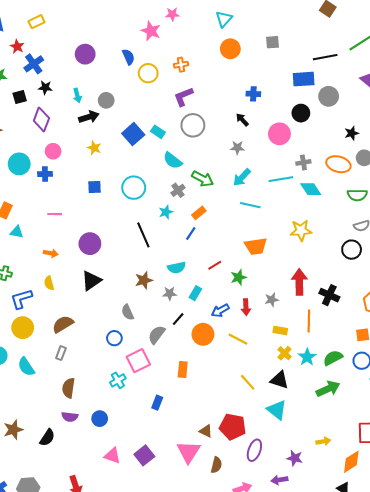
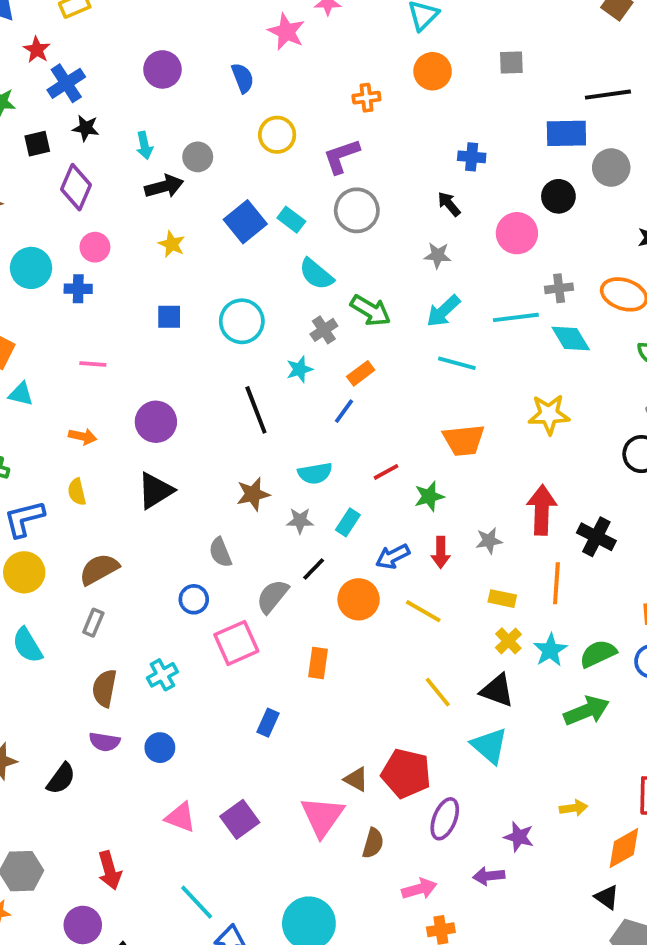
orange cross: (181, 65) -> (366, 98), moved
yellow circle: (148, 73) -> (277, 135), moved
cyan cross: (118, 380) -> (162, 675), moved

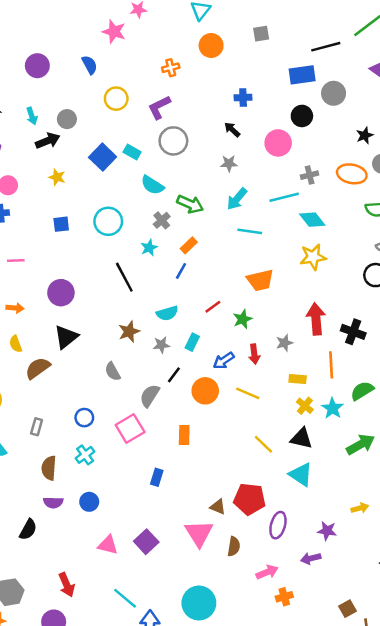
cyan diamond: (571, 339) -> (312, 220), moved
brown semicircle: (99, 569) -> (38, 368), moved
blue circle: (194, 599) -> (84, 418), moved
green semicircle: (598, 654) -> (362, 391), moved

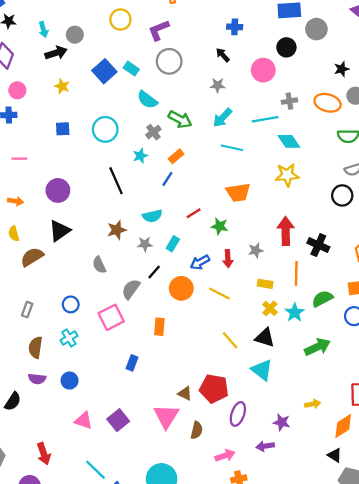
green star: (243, 319) -> (220, 226), turned 30

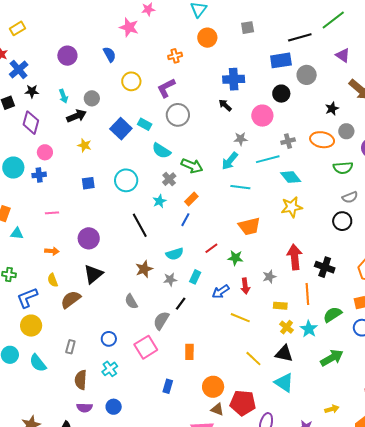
blue cross: (235, 27) -> (234, 79), size x1.5
gray star: (218, 85) -> (241, 139), moved
orange circle: (181, 288) -> (213, 387), moved

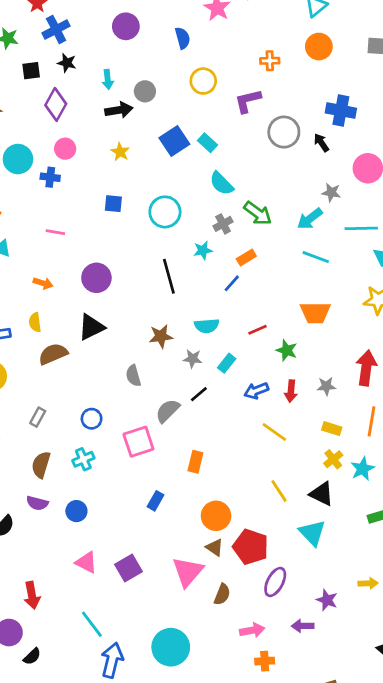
gray circle: (178, 115) -> (284, 132), moved

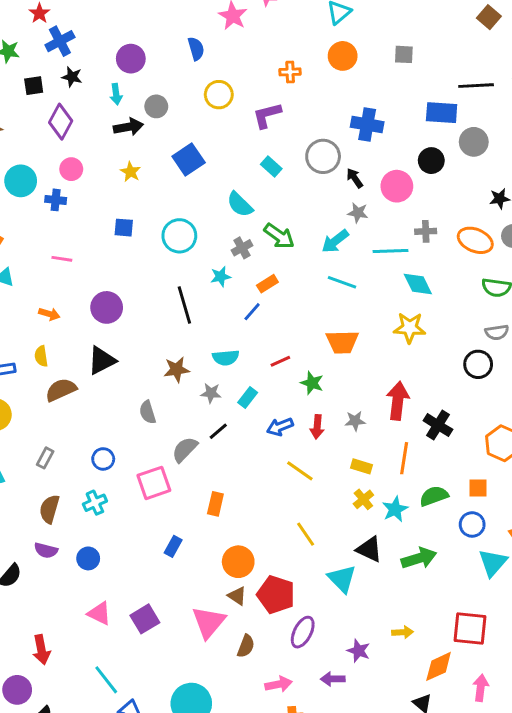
purple circle: (126, 26) -> (131, 59), moved
gray circle: (284, 132) -> (323, 156), moved
cyan rectangle: (207, 143) -> (271, 166), moved
black arrow: (321, 143) -> (355, 178), moved
black triangle: (322, 494) -> (369, 549), moved

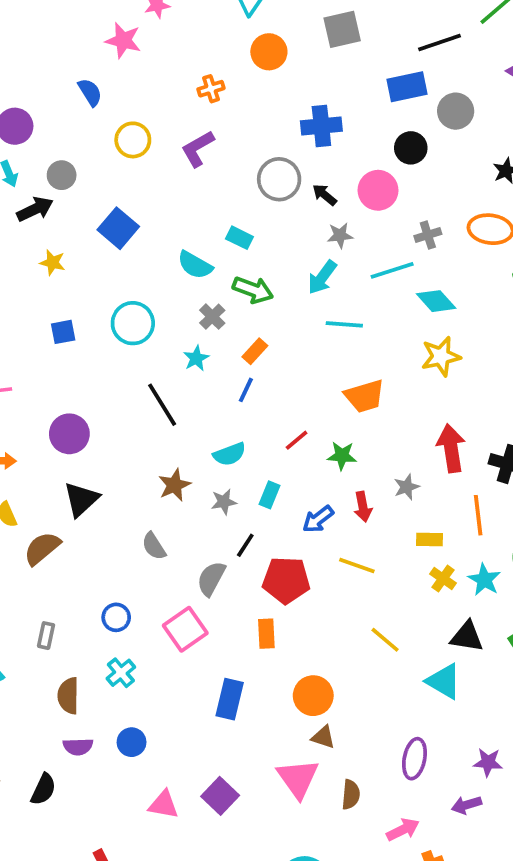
gray square: (404, 54) -> (342, 29), size x1.5
cyan rectangle: (271, 166) -> (239, 238), moved
blue rectangle: (173, 546) -> (230, 699), size x1.5
red pentagon: (276, 595) -> (286, 580), moved

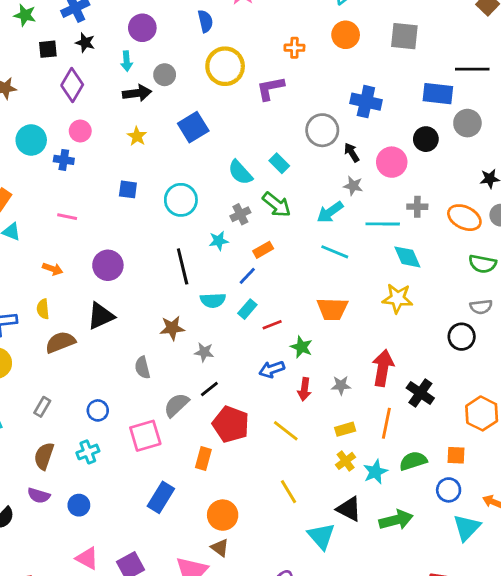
yellow circle: (133, 140) -> (225, 66), size x1.4
cyan semicircle: (230, 454) -> (213, 300), moved
cyan rectangle: (269, 495) -> (247, 309), moved
blue arrow: (318, 519) -> (272, 369), moved
yellow rectangle: (430, 539) -> (345, 429), turned -36

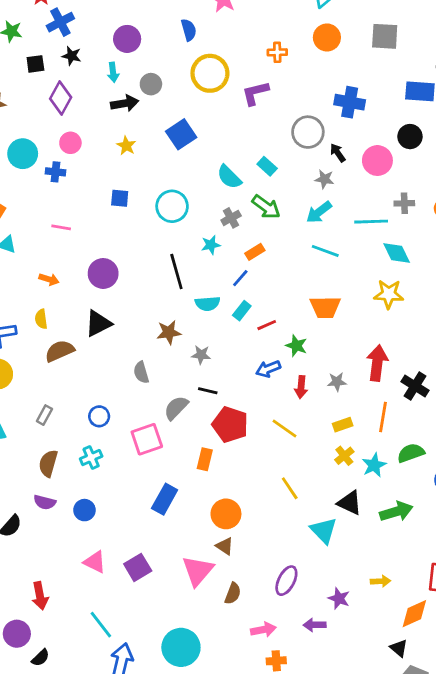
gray star: (353, 186) -> (324, 179), moved
black line: (209, 389) -> (208, 391), turned 54

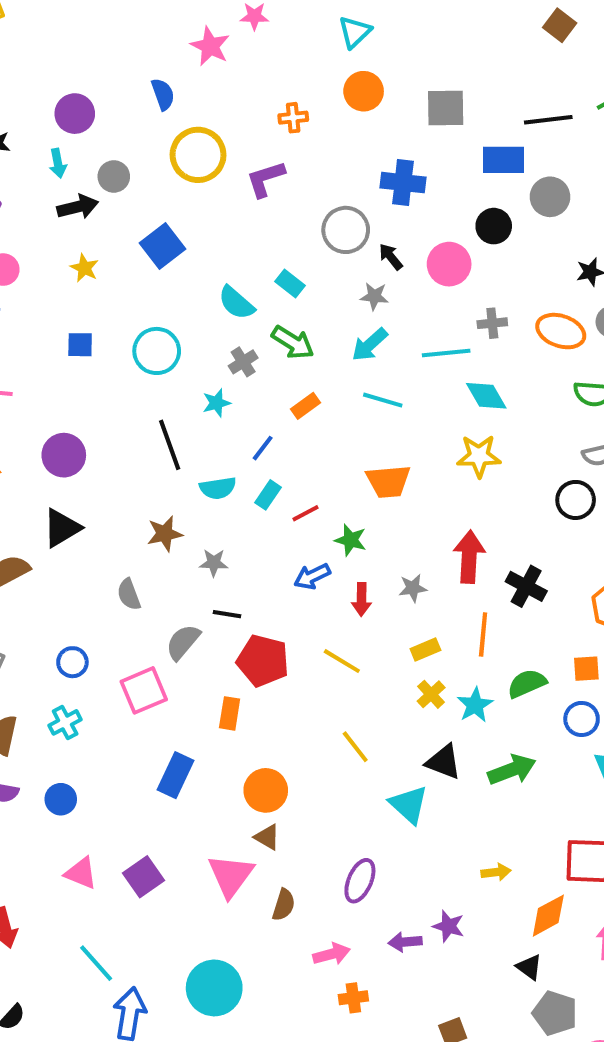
gray square: (385, 36) -> (446, 108), moved
orange rectangle: (255, 252) -> (305, 406), moved
purple star: (339, 598) -> (448, 926), moved

